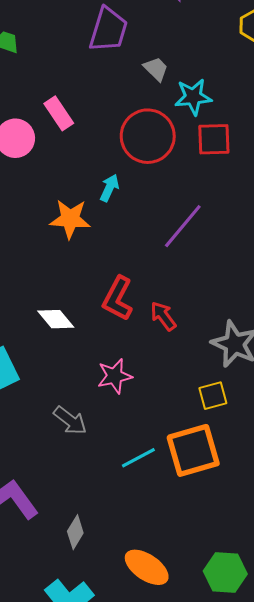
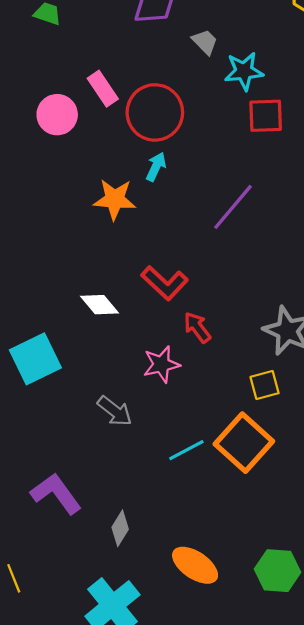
red circle: (148, 136) -> (155, 112), moved
red L-shape: (118, 298) -> (165, 283), turned -75
red arrow: (163, 316) -> (197, 327), moved
orange square: (193, 450) -> (244, 443), turned -32

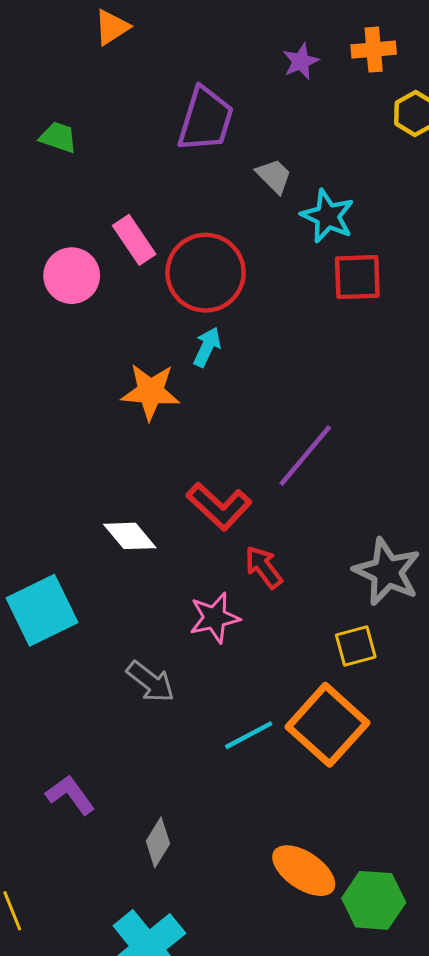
cyan star: (244, 71) -> (328, 216), turned 30
purple line: (233, 207) -> (305, 456), moved
purple L-shape: (56, 494) -> (70, 795), size x0.7
orange ellipse: (195, 565) -> (304, 871), moved

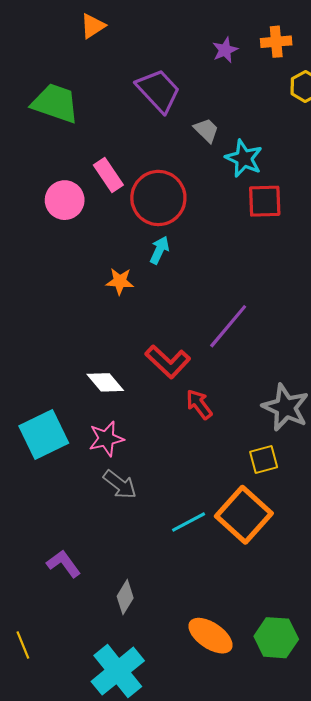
purple trapezoid: (206, 119) -> (158, 91), turned -60
green trapezoid: (58, 137) -> (55, 103), size x1.8
orange star: (151, 392) -> (120, 281), size x0.7
pink star: (214, 618) -> (106, 439), moved
orange ellipse: (304, 871) -> (210, 636), moved

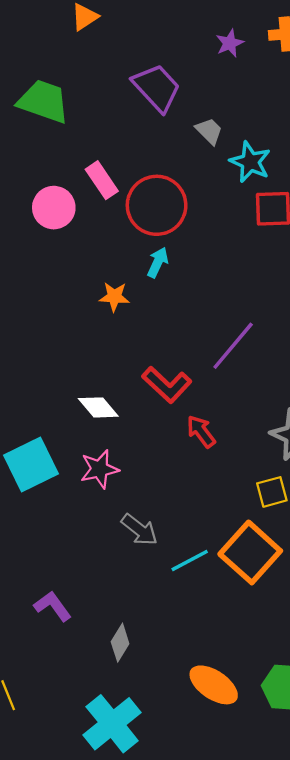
gray arrow: (120, 485) -> (139, 530), moved

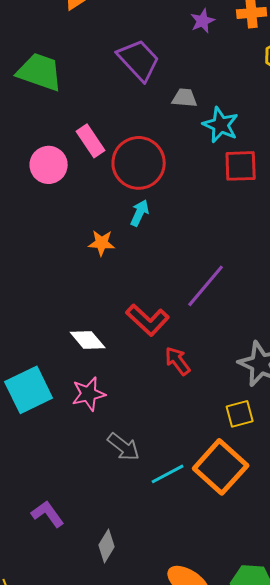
gray trapezoid: (209, 131) -> (185, 98), turned -40

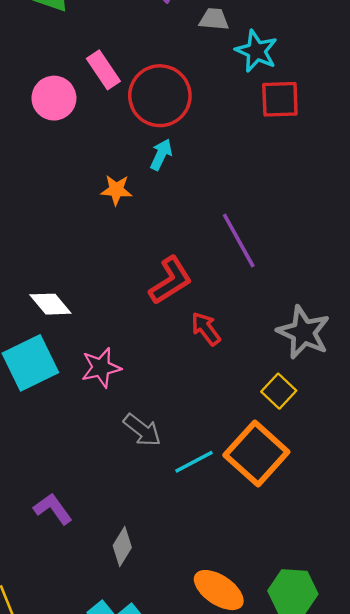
purple line: (206, 286) -> (239, 240), turned -69
red L-shape: (148, 320) -> (170, 280), turned -75
white diamond: (88, 340) -> (50, 304), moved
yellow square: (240, 414) -> (279, 391), turned -32

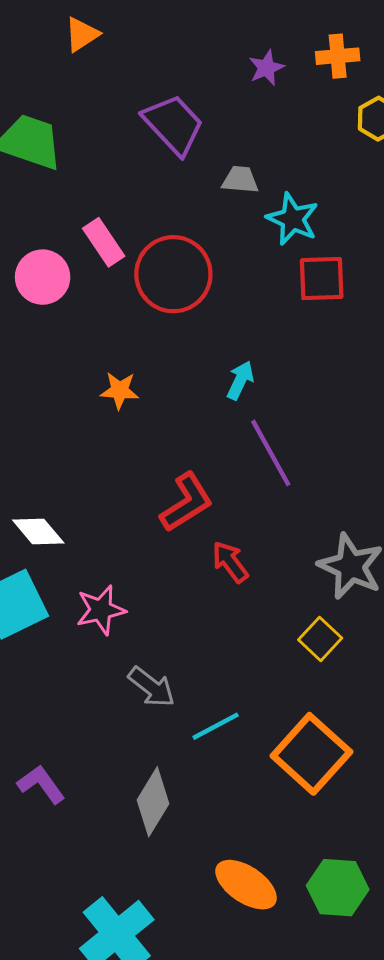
cyan arrow: (161, 155) -> (240, 380), moved
orange square: (256, 454) -> (311, 754), moved
gray diamond: (122, 546) -> (153, 802), moved, size x1.4

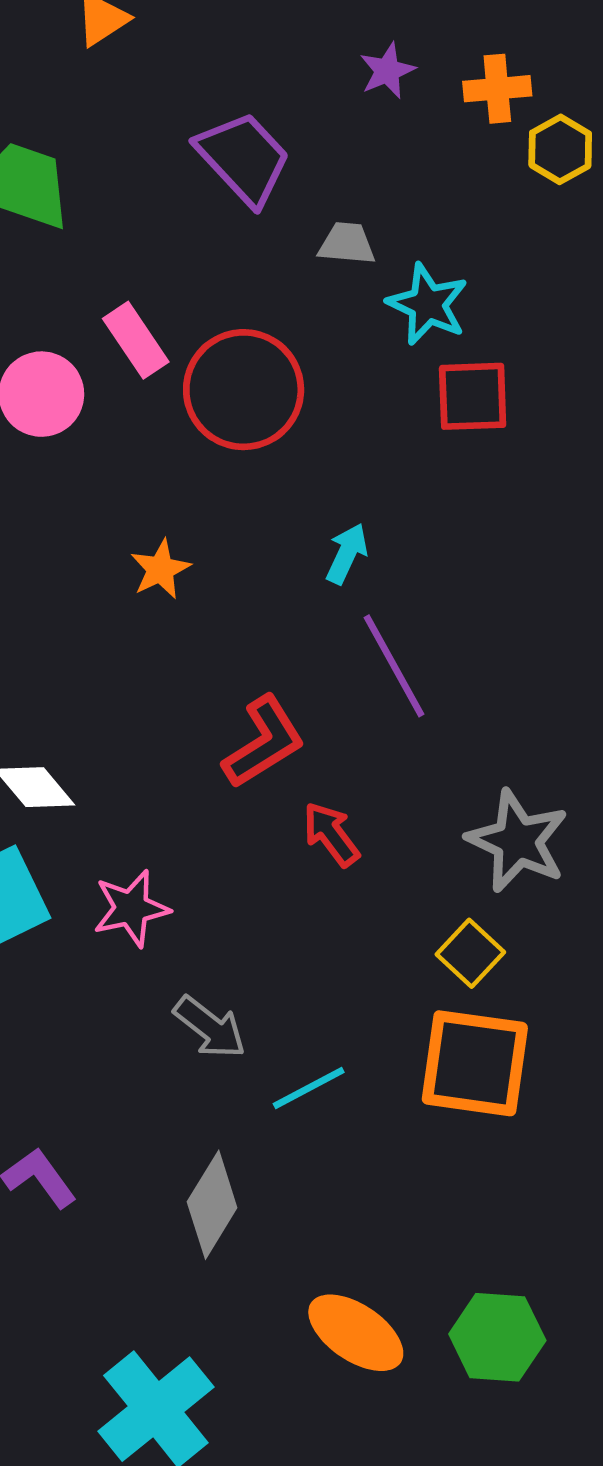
orange cross: (338, 56) -> (497, 89), moved
orange star: (120, 390) -> (160, 569), turned -30
orange square: (311, 754) -> (475, 1063), moved, turned -34

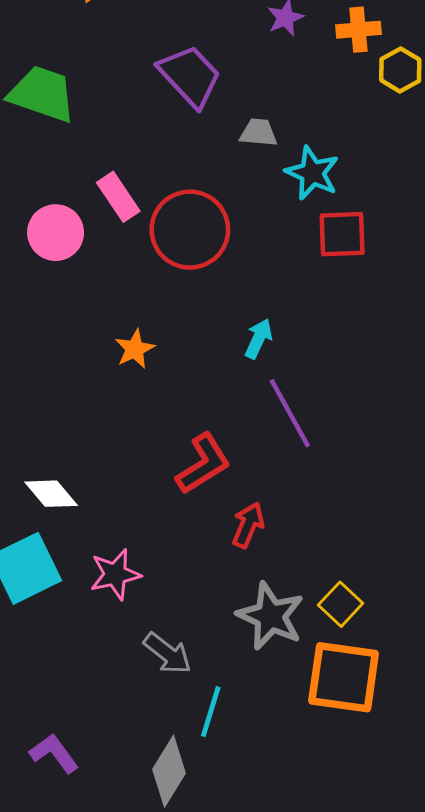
red arrow: (331, 834) -> (248, 525), turned 60
gray star: (518, 841) -> (270, 616), moved
cyan line: (309, 1088) -> (211, 712), moved, turned -45

